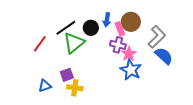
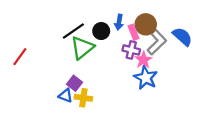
gray L-shape: (157, 37) -> (157, 42), moved
red line: (40, 44) -> (20, 57), moved
blue semicircle: (164, 56) -> (182, 37), moved
purple square: (67, 75) -> (74, 83), turned -32
blue triangle: (45, 86) -> (66, 96), moved, turned 40

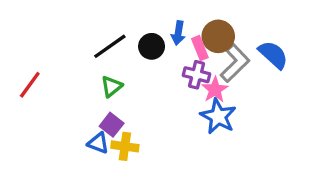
green triangle: (82, 48) -> (112, 86), moved, size x0.6

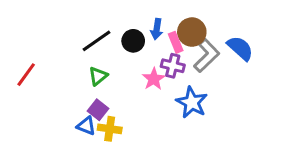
pink star: (215, 90) -> (154, 79), moved

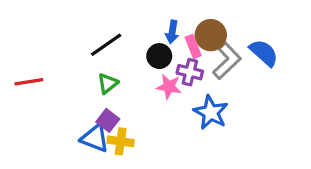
black circle: (133, 41) -> (159, 56), moved
red line: (26, 75) -> (29, 82), turned 45
pink star: (154, 79) -> (169, 87), turned -30
blue triangle: (86, 126) -> (95, 138), size x1.4

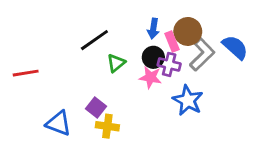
black circle: (159, 56) -> (153, 57), moved
green triangle: (108, 83) -> (116, 63), moved
blue triangle: (95, 138) -> (59, 123), moved

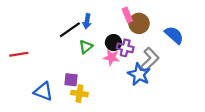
blue arrow: (153, 29) -> (87, 21), moved
pink rectangle: (172, 42) -> (127, 15), moved
gray L-shape: (202, 54) -> (150, 60), moved
purple square: (96, 108) -> (71, 80), turned -32

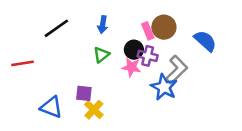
pink rectangle: (127, 15) -> (148, 31), moved
black line: (70, 30) -> (56, 28), moved
yellow cross: (79, 94) -> (94, 110), turned 35

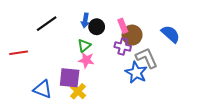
brown circle: (164, 27) -> (132, 35), moved
black circle: (134, 50) -> (97, 27), moved
pink star: (131, 67) -> (86, 60), moved
gray L-shape: (176, 70) -> (147, 58), turned -70
purple square: (84, 93) -> (70, 78), size x1.5

